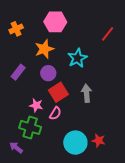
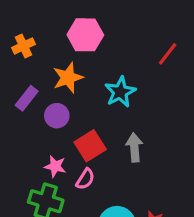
purple rectangle: (18, 72) -> (27, 98), moved
purple circle: (48, 73) -> (57, 116), moved

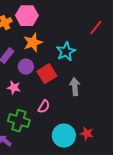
pink hexagon: (85, 35) -> (27, 16), moved
red square: (90, 146) -> (47, 74), moved
pink star: (55, 166) -> (14, 88), moved

